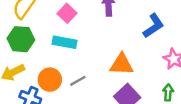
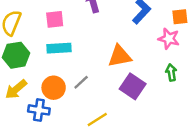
pink square: (67, 13) -> (55, 19), turned -36

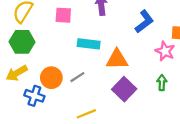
cyan rectangle: (59, 48) -> (89, 44), moved

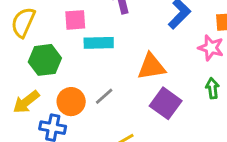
green hexagon: (22, 42) -> (45, 60), moved
cyan rectangle: (89, 44) -> (99, 43), moved

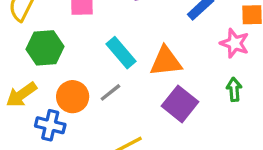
cyan rectangle: (99, 43) -> (121, 53), moved, turned 48

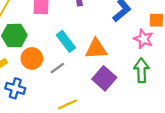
green arrow: (234, 89) -> (142, 70), size x1.5
orange circle: (73, 97) -> (32, 58), moved

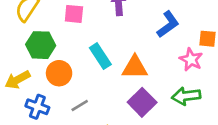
gray line: (57, 68) -> (80, 106), moved
green arrow: (142, 70) -> (186, 96), turned -100

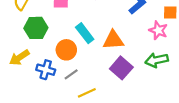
orange circle: (59, 73) -> (66, 50), moved
blue cross: (37, 107) -> (46, 70), moved

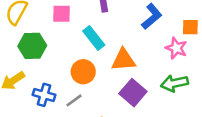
cyan rectangle: (85, 33) -> (94, 38), moved
orange circle: (66, 50) -> (83, 72), moved

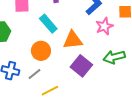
pink star: (176, 48) -> (104, 26), moved, turned 30

